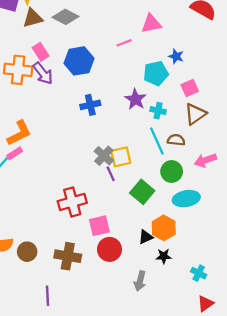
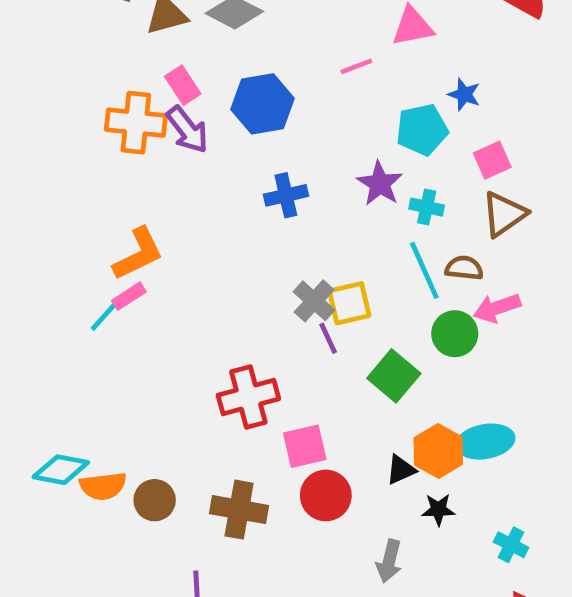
pink arrow: (205, 160) -> (497, 308), moved
cyan ellipse: (186, 199) -> (485, 442), moved

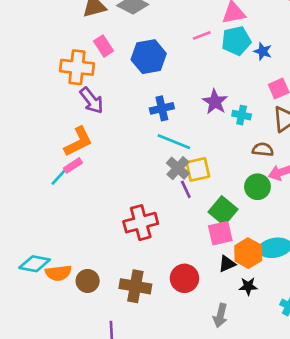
purple arrow: (187, 130) -> (92, 100), moved
cyan pentagon: (422, 130) -> (236, 41), moved
cyan line: (424, 270) -> (174, 142), moved, turned -44
pink square: (305, 446) -> (220, 233), moved

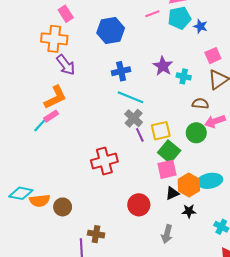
pink rectangle: (104, 46) -> (66, 14), moved
yellow square: (198, 169) -> (161, 131), moved
brown cross: (135, 286) -> (96, 234), moved, size x0.7

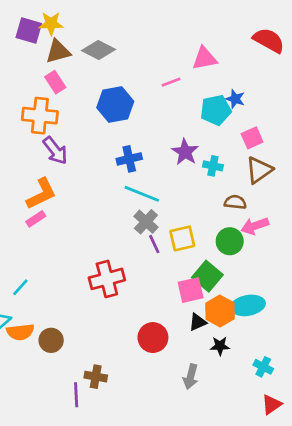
cyan pentagon: (180, 18) -> (216, 110), moved
cyan line: (40, 125) -> (20, 287), moved
green square: (169, 152) -> (207, 276), moved

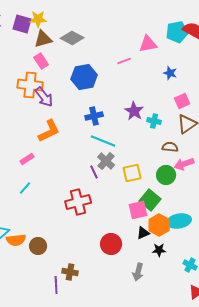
cyan pentagon: (216, 110) -> (177, 32), moved
purple arrow: (55, 151) -> (44, 97), moved
orange L-shape: (41, 194) -> (49, 131), moved
purple line: (154, 244) -> (94, 172), moved
cyan line: (20, 287) -> (25, 188), moved

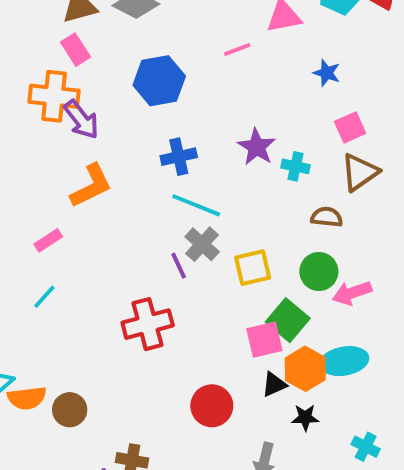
pink arrow: (184, 164) -> (352, 293), moved

